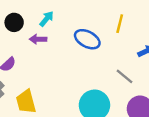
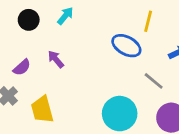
purple arrow: (38, 39) -> (56, 59), moved, turned 49
blue ellipse: (87, 39) -> (126, 46), moved

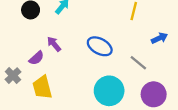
blue ellipse: (126, 46) -> (100, 46), moved
purple semicircle: (22, 67) -> (36, 58), moved

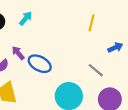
blue ellipse: (100, 46) -> (40, 64), moved

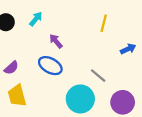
purple arrow: (18, 53) -> (56, 41), moved
gray line: (96, 70) -> (98, 76), moved

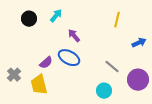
purple semicircle: (11, 68) -> (46, 63), moved
cyan circle: (80, 99) -> (104, 91), moved, size x0.6
purple circle: (123, 102) -> (138, 80), moved

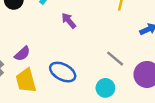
blue ellipse: (69, 58) -> (63, 72), moved
purple semicircle: (46, 63) -> (22, 54), moved

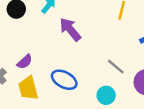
purple arrow: (69, 21) -> (70, 29), size x1.5

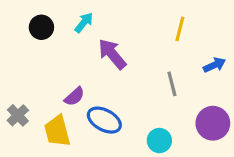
purple semicircle: (25, 62) -> (74, 96), moved
gray line: (116, 67) -> (172, 84), moved, turned 36

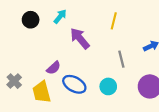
yellow line: (180, 29) -> (114, 21), moved
cyan circle: (159, 141) -> (108, 86), moved

